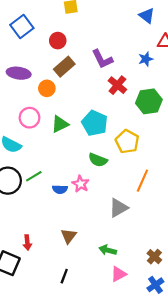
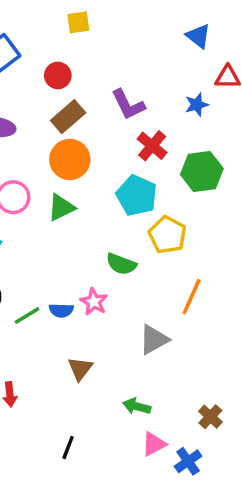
orange circle: (47, 88) -> (70, 159), moved, size x1.5
cyan pentagon: (95, 123) -> (137, 195), moved
green line: (34, 176) -> (27, 315), moved
brown triangle: (69, 236) -> (80, 369), moved
blue cross: (155, 285) -> (188, 461), moved

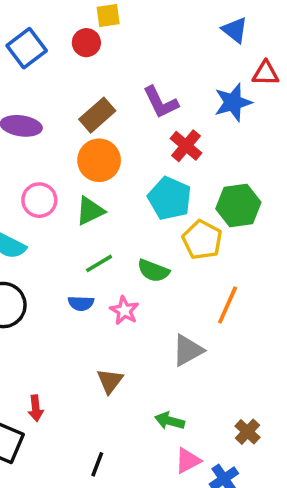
red circle: (58, 75) -> (86, 43), moved
blue star: (197, 105) -> (233, 102), size x1.5
green hexagon: (202, 171) -> (238, 206), moved
blue semicircle: (61, 310) -> (81, 303), moved
green line: (27, 315) -> (99, 263), moved

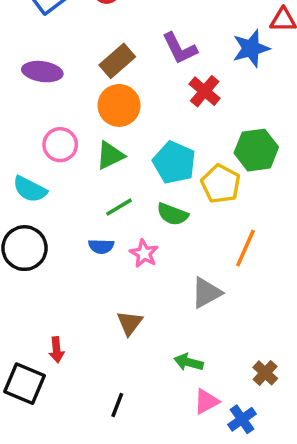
cyan pentagon: (170, 198) -> (174, 162), moved

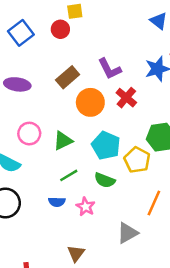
orange circle: (119, 105) -> (90, 102), moved

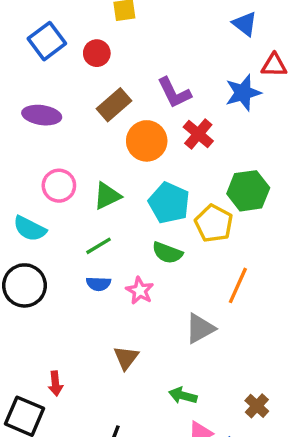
red circle: (60, 29) -> (97, 53), moved
green line: (69, 175) -> (98, 246), moved

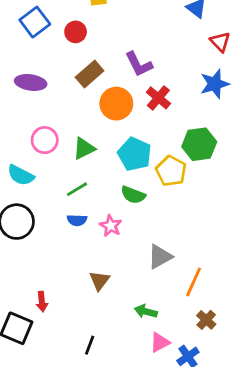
red triangle: (274, 65) -> (220, 42), turned 45
blue star: (243, 93) -> (215, 84), moved
orange line: (238, 285) -> (194, 282), moved

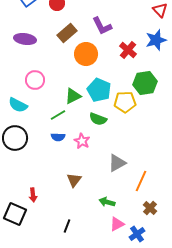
red cross: (158, 98) -> (128, 50), moved
green triangle: (84, 148) -> (73, 96), moved
yellow pentagon: (171, 171) -> (125, 102), turned -30

